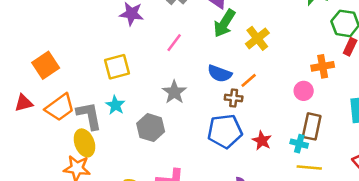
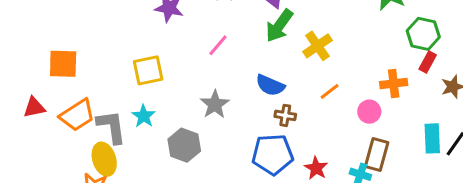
orange square: (46, 65) -> (63, 64), turned 32
orange line: (249, 80) -> (330, 91), moved

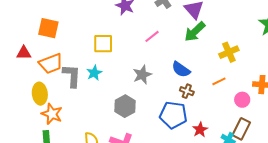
yellow cross: (317, 46) -> (229, 52), moved
gray hexagon: (184, 145) -> (125, 106), moved
yellow ellipse: (104, 159) -> (40, 94), moved

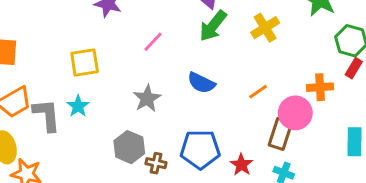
yellow cross: (229, 52) -> (265, 28), moved
brown cross: (187, 91) -> (156, 163), moved
pink circle: (242, 100) -> (295, 113), size x1.5
brown rectangle: (241, 129) -> (280, 134), moved

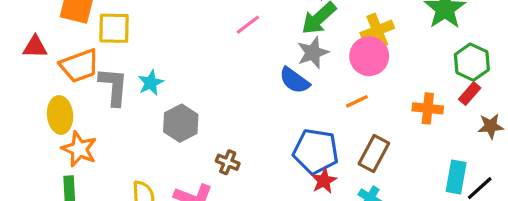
yellow square: (85, 63) -> (114, 28), moved
gray star: (147, 98) -> (313, 53), moved
pink circle: (295, 113) -> (369, 56), moved
gray hexagon: (129, 147) -> (181, 123), moved
blue pentagon: (200, 149) -> (316, 151), moved

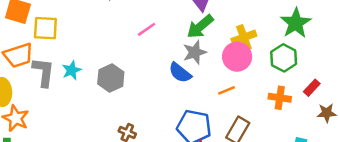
green hexagon: (472, 62) -> (284, 58), moved
gray hexagon: (181, 123) -> (111, 78), moved

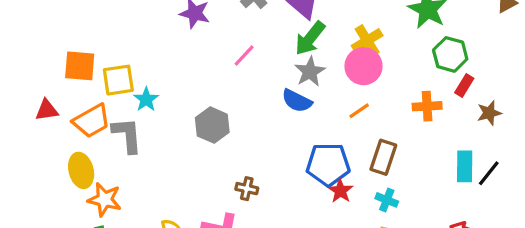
green hexagon: (284, 58) -> (450, 54), moved
cyan star: (72, 70) -> (146, 99), moved

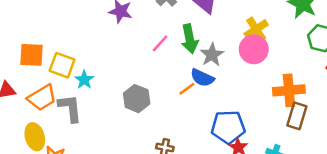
green arrow: (310, 38) -> (190, 39), moved, turned -48
yellow square: (118, 80) -> (62, 65), turned 30
orange cross: (427, 106) -> (289, 90), moved, size x1.4
orange line: (359, 111) -> (187, 89), moved
brown rectangle: (383, 157) -> (297, 116), moved

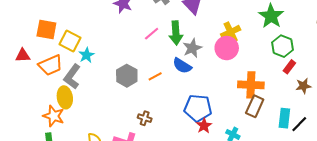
orange line: (187, 89) -> (155, 76), moved
gray L-shape: (70, 108) -> (72, 77), turned -145
yellow ellipse: (35, 137) -> (65, 97), moved

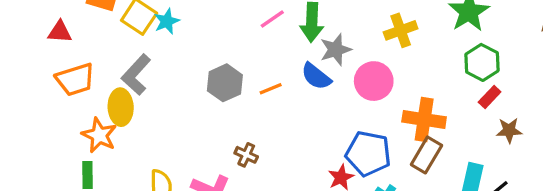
pink circle: (227, 48) -> (374, 81), moved
cyan star: (86, 55) -> (167, 21), moved
orange trapezoid: (50, 65) -> (75, 79), moved
blue pentagon: (198, 108) -> (368, 154), moved

